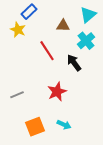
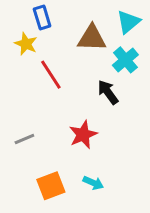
blue rectangle: (29, 12) -> (42, 18), turned -63
brown triangle: (63, 26) -> (92, 38), size x1.5
red line: (47, 51) -> (51, 75), moved

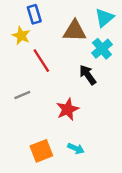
gray line: (24, 139) -> (22, 95), moved

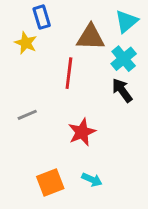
red line: (41, 61) -> (69, 73), moved, turned 40
black arrow: (88, 75) -> (122, 90), moved

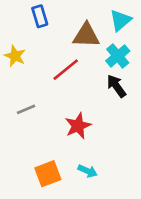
yellow star: (26, 43) -> (15, 56), moved
red line: (69, 73) -> (66, 70), turned 44

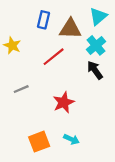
blue rectangle: (40, 16) -> (44, 20), moved, turned 30

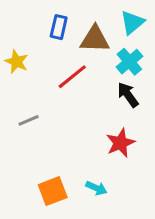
red star: (64, 102) -> (120, 143), moved

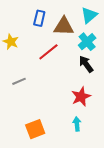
cyan arrow: (96, 188) -> (77, 124), moved, turned -120

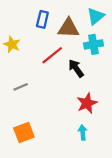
cyan cross: (87, 42) -> (93, 44), turned 30
black arrow: (86, 64) -> (76, 68), moved
orange square: (35, 129) -> (24, 132), moved

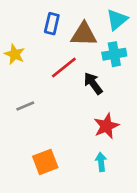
orange square: (24, 132) -> (45, 162), moved

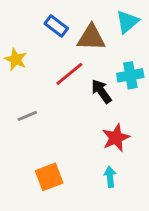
blue rectangle: (52, 24) -> (56, 26), turned -66
cyan cross: (114, 54) -> (130, 75), moved

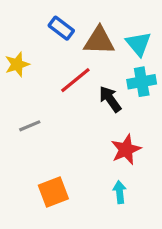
cyan triangle: (127, 22) -> (139, 44), moved, turned -30
yellow star: (16, 59) -> (17, 64), turned 30

